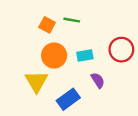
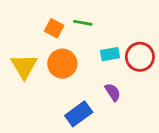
cyan rectangle: (85, 55) -> (110, 54), moved
yellow triangle: (36, 81) -> (24, 66), moved

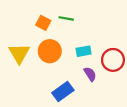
cyan rectangle: (110, 54) -> (84, 51), moved
red circle: (140, 57) -> (113, 60), moved

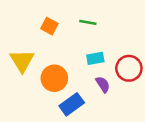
green line: (66, 18) -> (88, 22), moved
orange circle: (50, 51) -> (54, 78), moved

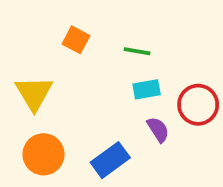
green line: (88, 22) -> (137, 51), moved
orange circle: (54, 78) -> (44, 154), moved

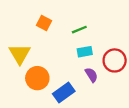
green line: (137, 51) -> (79, 30), turned -32
orange circle: (44, 154) -> (37, 78), moved

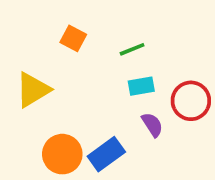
yellow triangle: (20, 54) -> (33, 90), turned 30
orange circle: (37, 78) -> (62, 154), moved

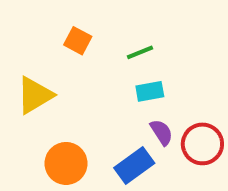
red circle: (191, 101) -> (202, 144), moved
blue rectangle: (106, 154) -> (134, 165), moved

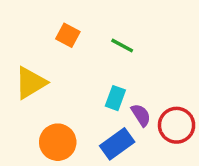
green line: (140, 52) -> (122, 45), turned 50
cyan rectangle: (150, 91) -> (115, 98), moved, turned -60

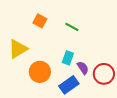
orange circle: (58, 142) -> (40, 72), moved

